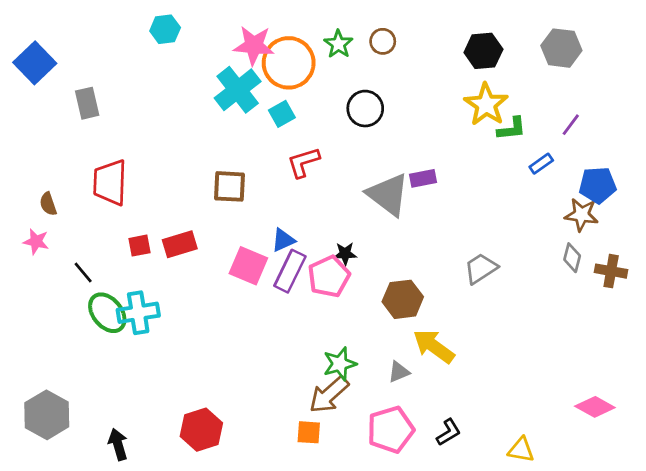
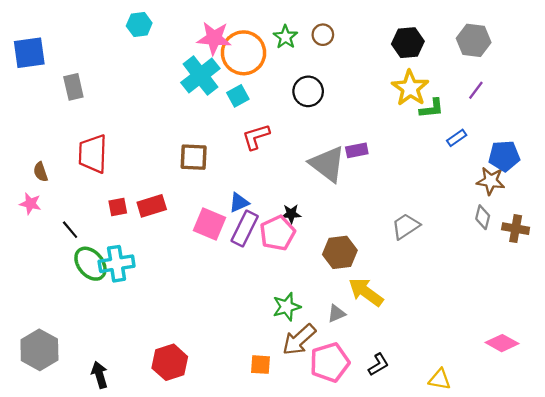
blue square: (35, 63) -> (29, 53), turned 36
purple line: (571, 125) -> (476, 90), moved
brown arrow: (329, 395) -> (299, 340), moved

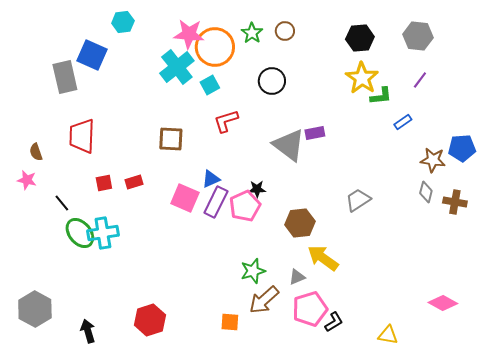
blue square: (29, 53) -> (92, 55), moved, turned 32
gray rectangle: (73, 87) -> (65, 77), size x1.4
blue pentagon: (504, 156) -> (462, 148), moved
red rectangle: (152, 206) -> (134, 182), size x0.7
pink pentagon: (330, 362) -> (310, 309), moved

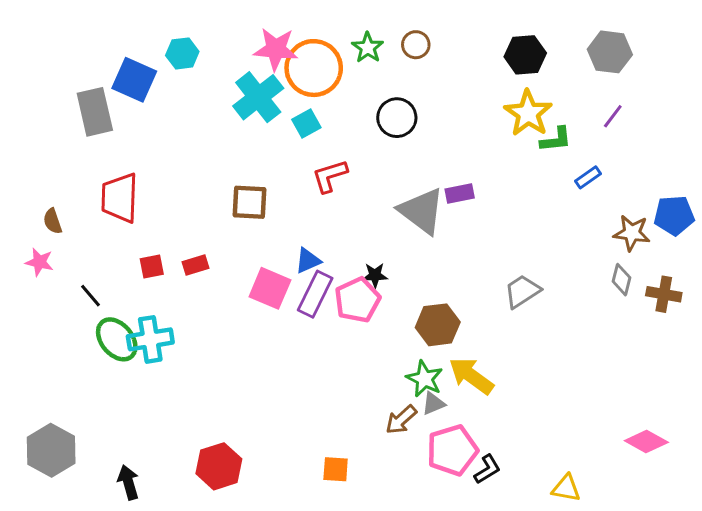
cyan hexagon: (123, 22) -> (182, 53), moved
green star: (253, 271) -> (425, 379), moved, turned -30
brown arrow: (264, 300) -> (401, 420), moved, size x0.7

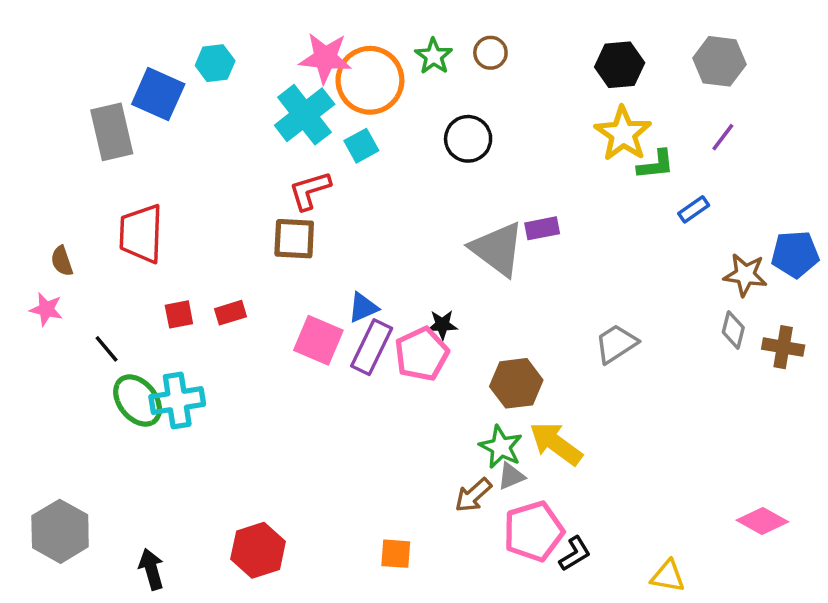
red L-shape: (330, 176) -> (310, 190), moved

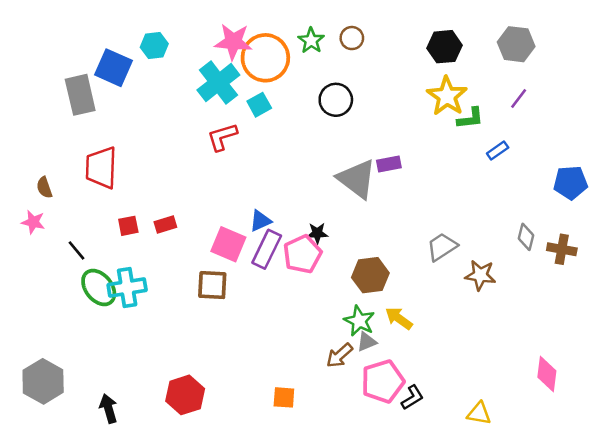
brown square: (294, 239) -> (212, 285), moved
brown star: (745, 275) -> (480, 275), moved
yellow arrow: (556, 444) -> (399, 318), size x0.7
pink diamond: (762, 521) -> (547, 374), turned 68

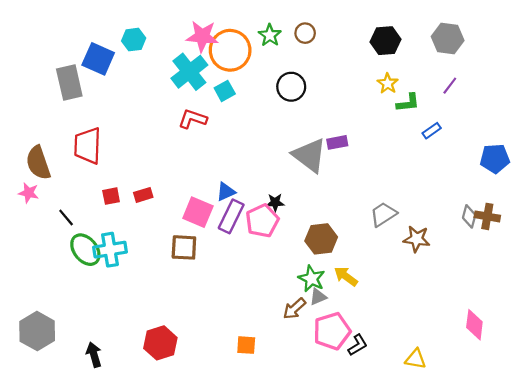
yellow star: (447, 96) -> (388, 83), size x0.6
red L-shape: (222, 137) -> (193, 119), turned 36
brown semicircle: (44, 187) -> (38, 163), size x1.8
gray diamond: (526, 237) -> (469, 216), moved

